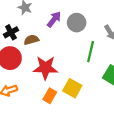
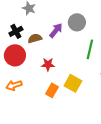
purple arrow: (54, 19) -> (56, 30), moved
red star: (45, 68) -> (48, 64), size x0.6

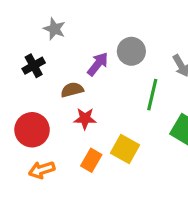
brown semicircle: (35, 38) -> (72, 90), moved
red circle: (15, 55) -> (32, 130), moved
orange arrow: (14, 85) -> (42, 170), moved

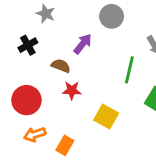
gray circle: (131, 51) -> (112, 16), moved
brown semicircle: (72, 90) -> (61, 66), turned 36
orange rectangle: (91, 160) -> (65, 145), moved

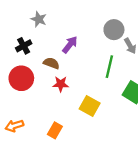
gray circle: (112, 16) -> (114, 30), moved
red circle: (26, 100) -> (21, 78), moved
orange arrow: (35, 134) -> (14, 126), moved

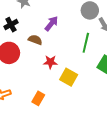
red star: (61, 84) -> (50, 62), moved

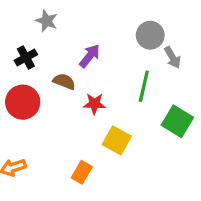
red star: (50, 62) -> (94, 104), moved
orange rectangle: (38, 98) -> (82, 172), moved

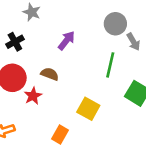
brown semicircle: (64, 81) -> (50, 74), moved
red star: (94, 104) -> (33, 96), moved, turned -30

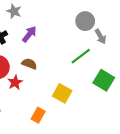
purple arrow: (66, 40) -> (29, 34), moved
green line: (110, 65) -> (81, 56), turned 40

